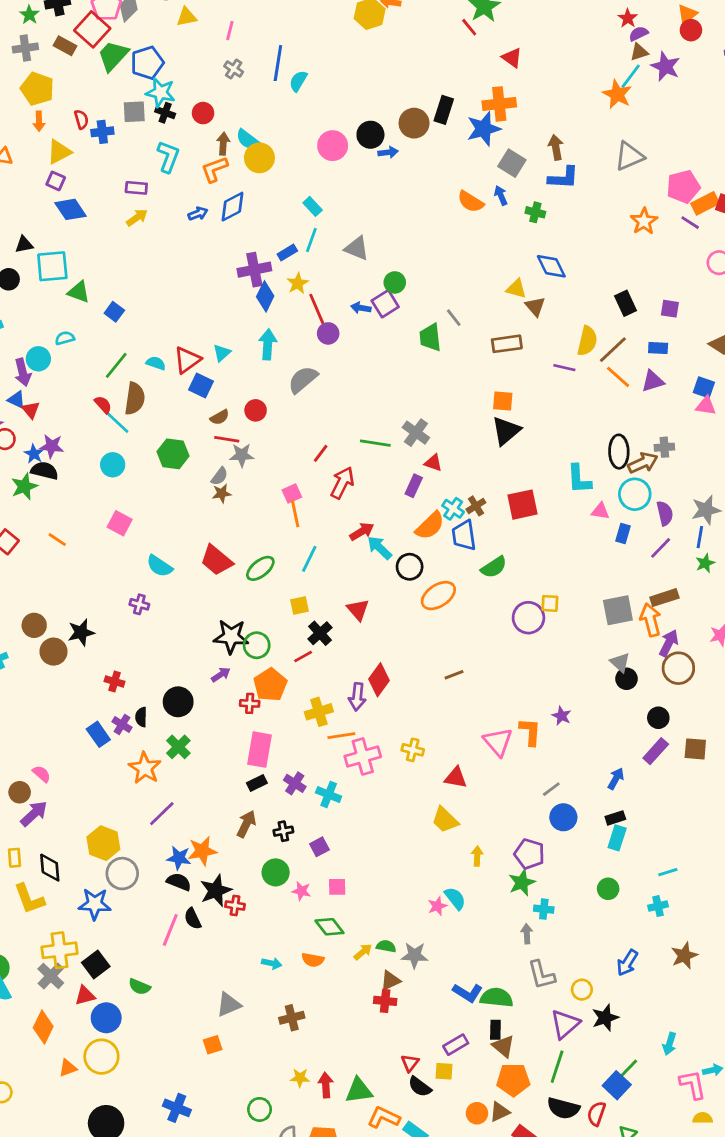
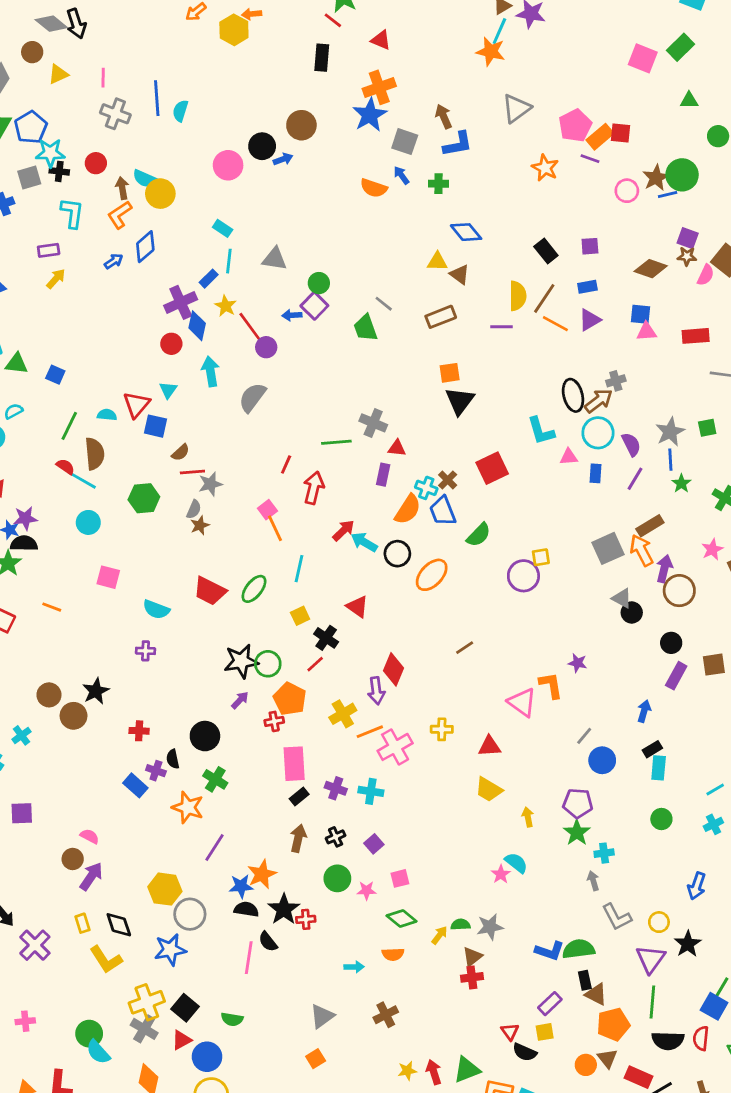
gray cross: (234, 69) -> (115, 114), size x1.5
black rectangle: (444, 110) -> (322, 58), moved
red circle: (256, 410) -> (171, 344), moved
brown triangle: (500, 1112) -> (607, 1058), turned -30

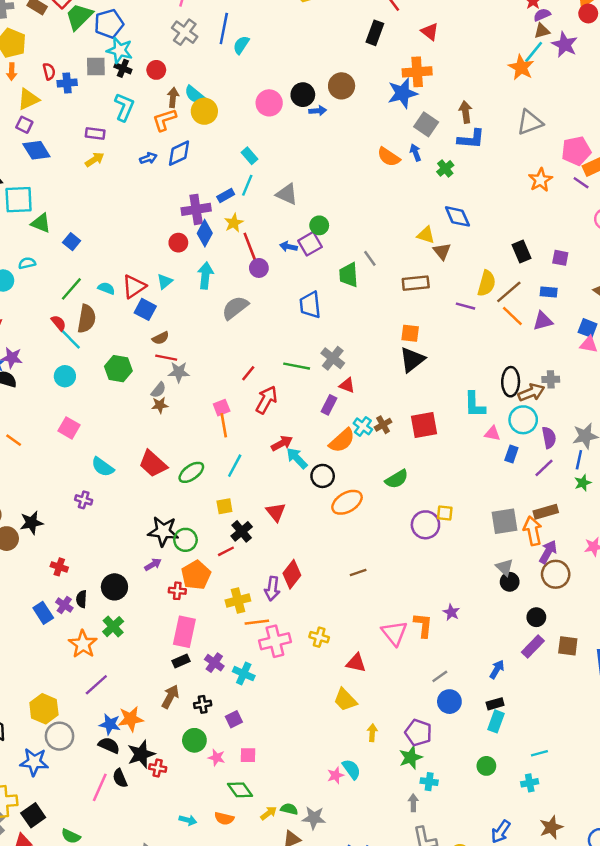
green cross: (438, 184) -> (445, 168), turned 35
blue trapezoid: (443, 511) -> (310, 305), moved

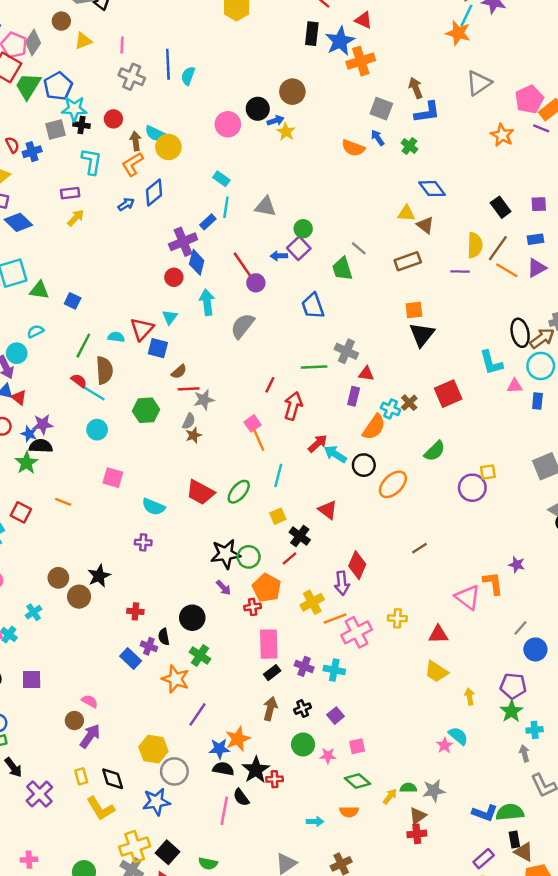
blue star: (403, 93) -> (340, 41), moved
yellow star: (234, 223) -> (286, 132), moved
purple arrow: (153, 564) -> (223, 588), turned 91

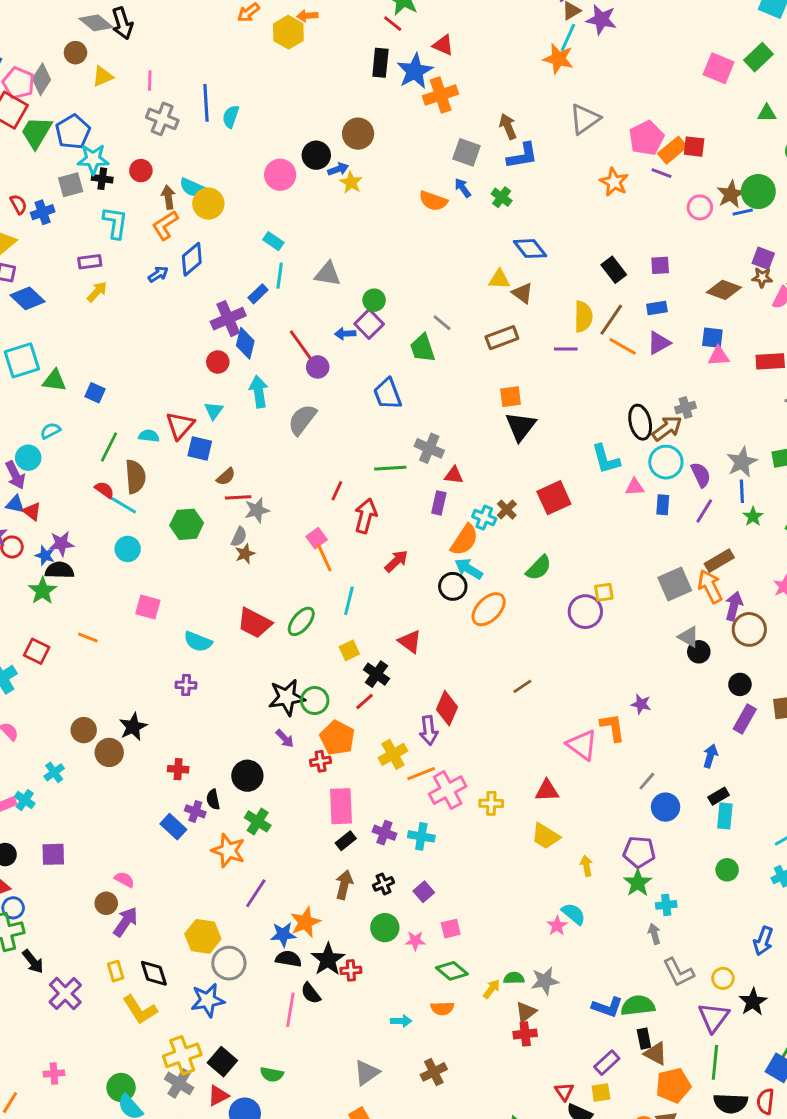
cyan arrow: (335, 454) -> (469, 569), moved
yellow cross: (397, 618) -> (491, 803), moved

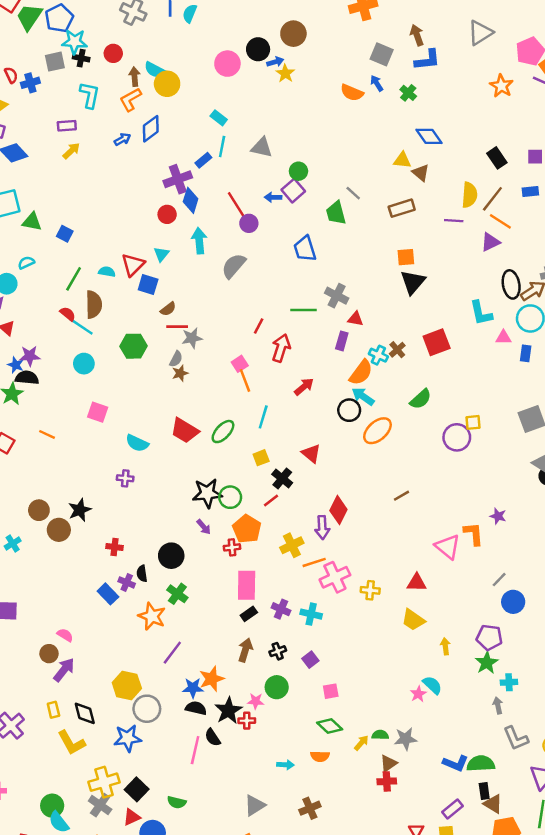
purple triangle: (659, 343) -> (490, 242), moved
pink star: (415, 941) -> (256, 701), moved

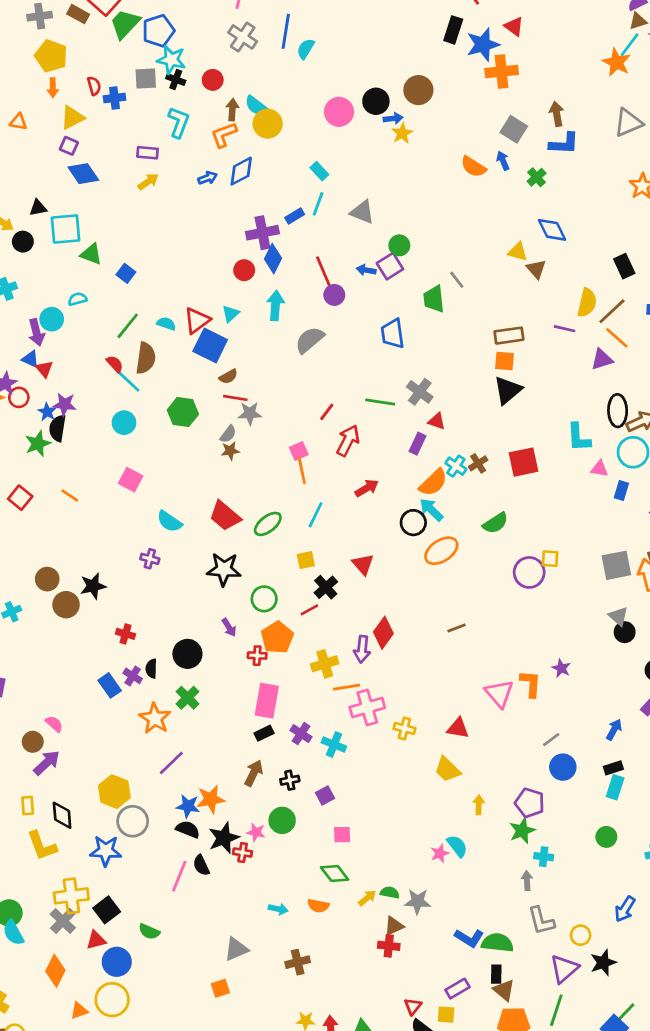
brown rectangle: (402, 208) -> (509, 336), moved
blue square: (148, 285) -> (210, 346), size x1.4
black semicircle: (27, 378) -> (58, 428), turned -95
black star: (207, 493) -> (224, 569), moved

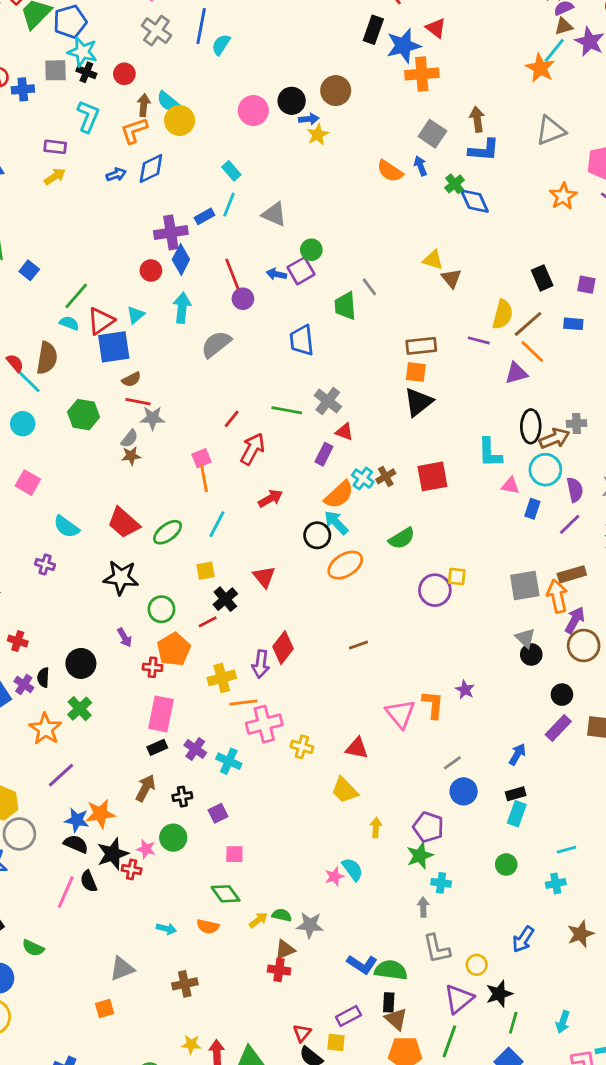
blue diamond: (552, 230) -> (475, 201), moved
green line: (128, 326) -> (76, 296), moved
blue square: (210, 346) -> (114, 347), turned -36
green line: (626, 1012) -> (513, 1023), moved, turned -30

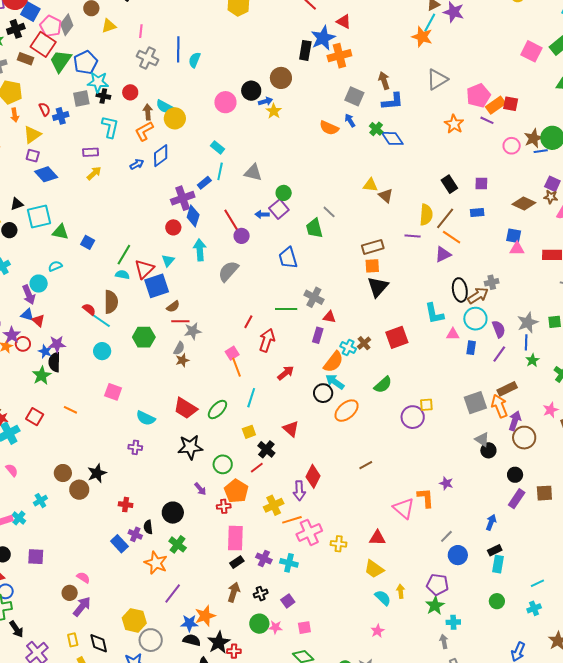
black rectangle: (373, 30) -> (305, 50), moved
pink star: (146, 849) -> (275, 627), moved
cyan semicircle: (352, 869) -> (383, 598), moved

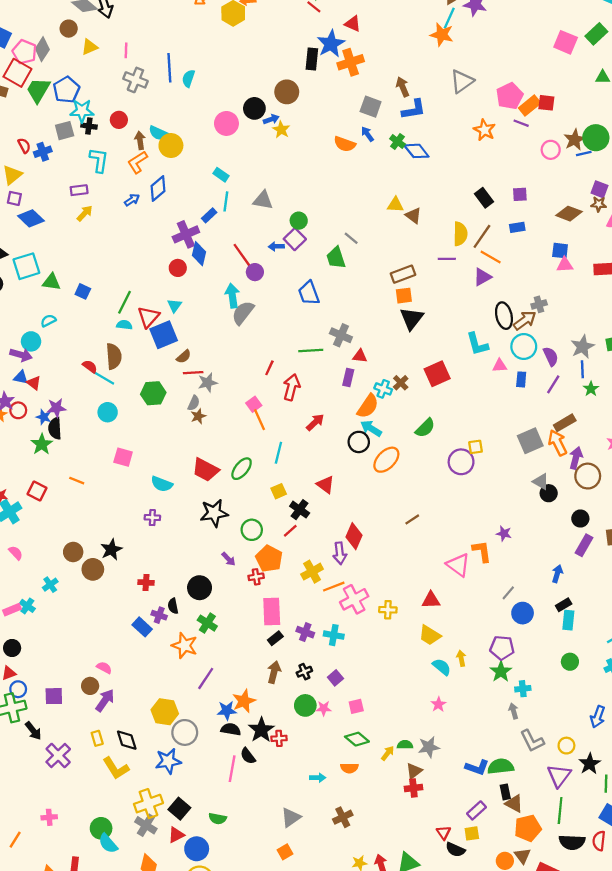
cyan arrow: (200, 250) -> (232, 296), moved
purple arrow: (29, 295) -> (21, 355), turned -48
purple square: (36, 557) -> (54, 696), moved

